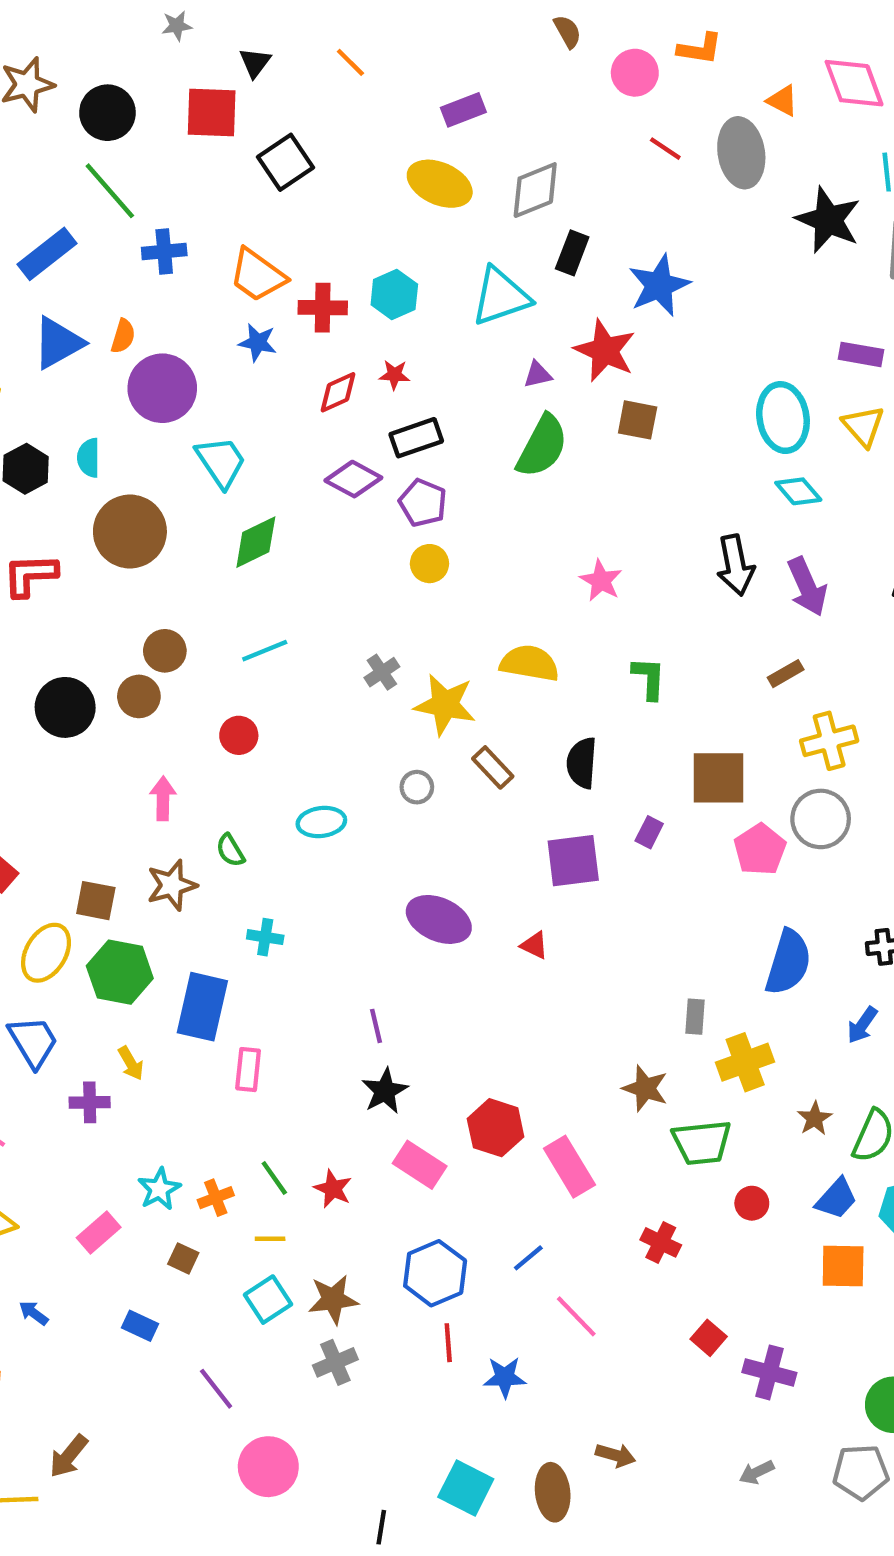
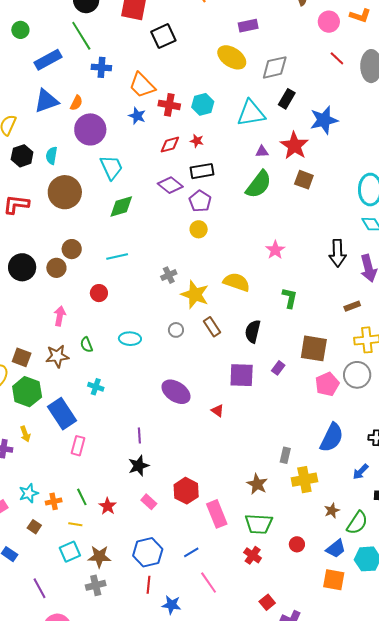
blue rectangle: (202, 1007) -> (62, 414), turned -56
green trapezoid: (702, 1143) -> (259, 524), moved
pink rectangle: (420, 1165) -> (149, 502), size x0.7

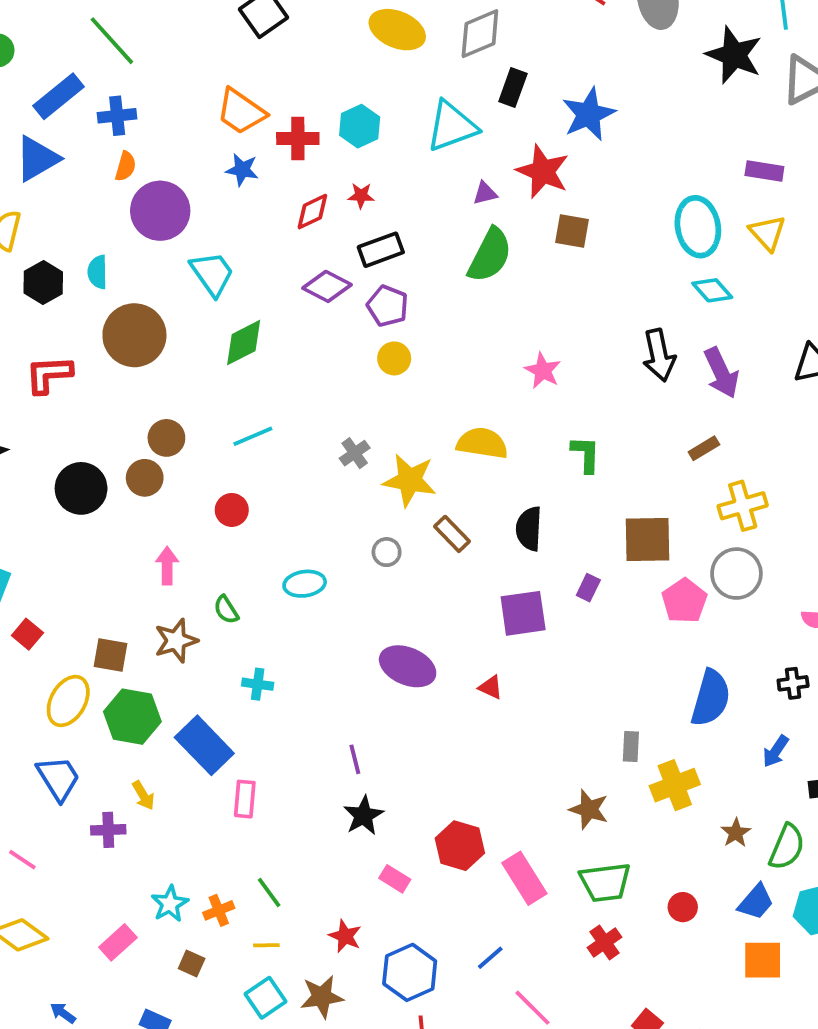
blue cross: (101, 67) -> (117, 116), moved
blue triangle: (46, 101) -> (37, 159), moved
red star: (108, 506) -> (345, 936), moved
red cross: (253, 555) -> (605, 942), turned 30

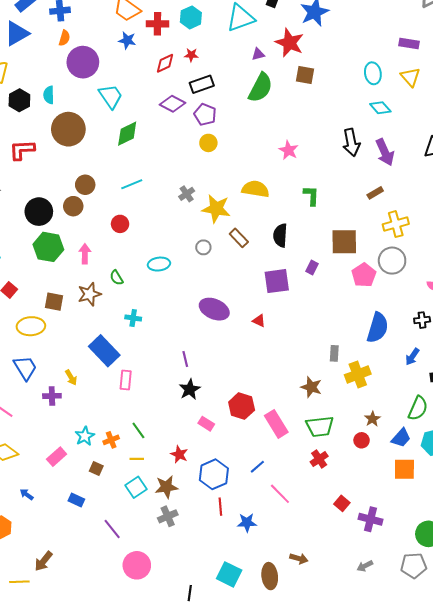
cyan ellipse: (698, 227) -> (373, 73), size x0.7
yellow ellipse: (68, 701) -> (31, 326), turned 56
green hexagon: (132, 717) -> (48, 247), moved
brown star: (736, 833) -> (372, 419), moved

